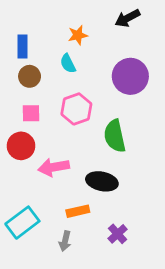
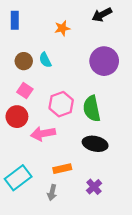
blue rectangle: (22, 47) -> (15, 20), moved
cyan semicircle: (68, 64) -> (45, 60), moved
pink hexagon: (76, 109) -> (61, 104), moved
pink square: (31, 113) -> (25, 91), turned 35
black ellipse: (102, 181) -> (95, 144), moved

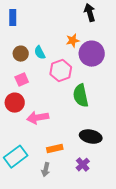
black arrow: (102, 15) -> (90, 13), turned 102
orange star: (62, 28) -> (73, 41), moved
pink square: (25, 91) -> (22, 80), turned 32
pink hexagon: (61, 104) -> (61, 71), moved
black ellipse: (95, 144) -> (91, 137), moved

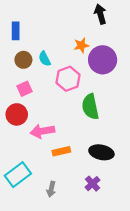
blue rectangle: (13, 18) -> (16, 31), moved
orange rectangle: (55, 149) -> (61, 151), moved

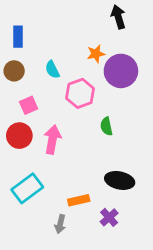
brown circle: (23, 60) -> (14, 71), moved
green semicircle: (90, 107) -> (106, 126), size x0.6
pink arrow: (42, 131) -> (52, 140), moved, turned 110
orange rectangle: (61, 151) -> (79, 200), moved
cyan rectangle: (18, 175) -> (27, 188), moved

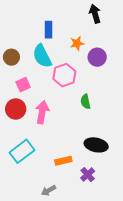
blue rectangle: (18, 37) -> (48, 30), moved
cyan semicircle: (52, 70) -> (42, 56), size x1.6
purple circle: (121, 71) -> (97, 57), size x0.7
gray arrow: (60, 224) -> (48, 190), moved, turned 48

